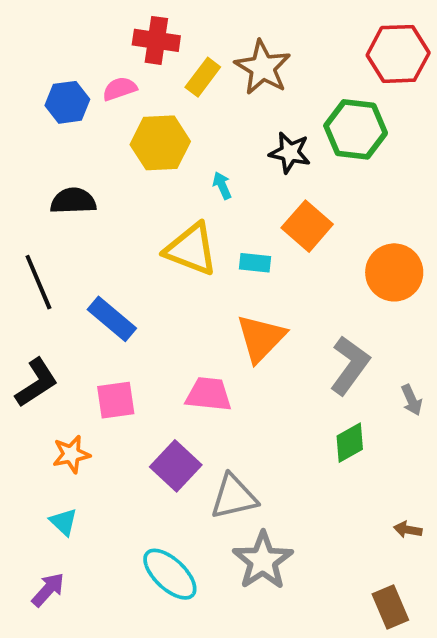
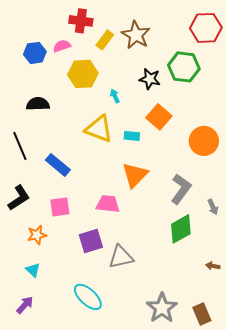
green diamond: (350, 443) -> (181, 229), size x1.4
purple square: (176, 466) -> (91, 241), turned 30
brown arrow: (408, 530) -> (213, 266), moved
gray star: (263, 561) -> (162, 308), moved

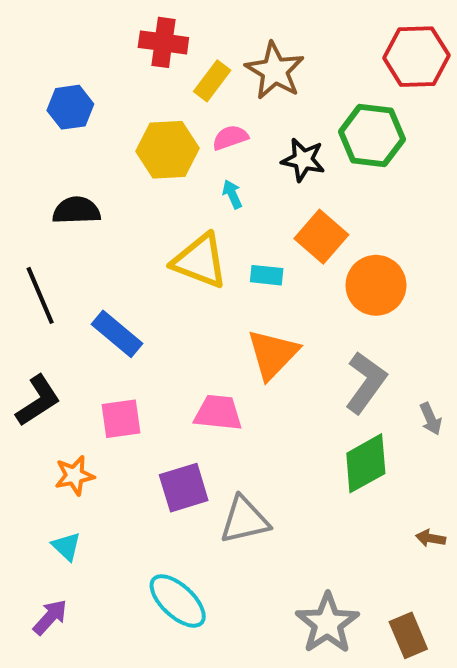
pink semicircle: (62, 46) -> (230, 138), moved
orange circle: (204, 141) -> (376, 285), moved

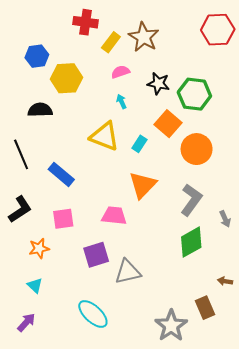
green hexagon: (372, 136) -> (194, 94), moved
yellow hexagon: (168, 150) -> (67, 78), moved
cyan rectangle: (267, 275) -> (139, 144), turned -63
brown rectangle: (408, 635) -> (205, 308), moved

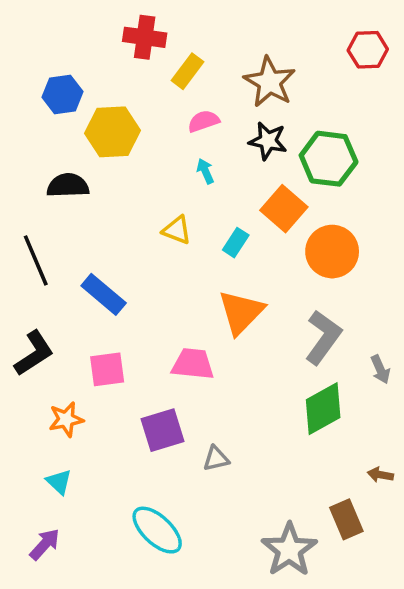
red hexagon: (218, 30) -> (368, 50), size x0.7
brown star: (144, 37) -> (270, 82), moved
yellow triangle: (105, 136) -> (177, 230), size x0.6
gray triangle: (128, 272) -> (216, 459), size x0.6

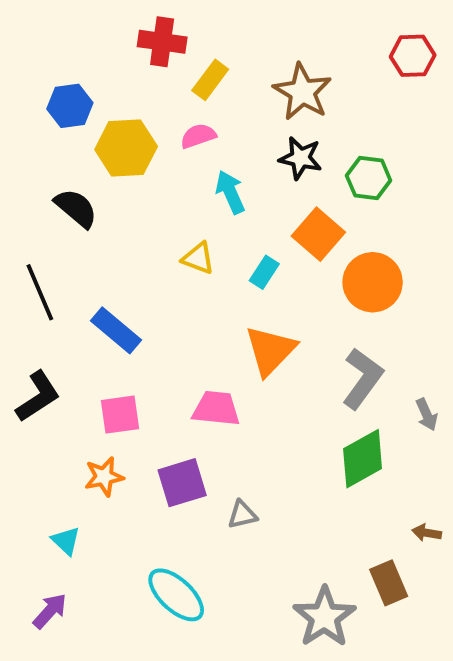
pink semicircle: (204, 121) -> (198, 136), moved
green hexagon: (329, 159) -> (369, 178), size x0.7
cyan arrow: (205, 171) -> (230, 192), size x1.5
black semicircle: (68, 185) -> (76, 208), turned 42
orange star: (66, 419) -> (104, 477), moved

